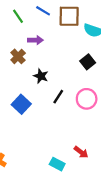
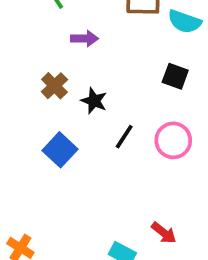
brown cross: (18, 56) -> (54, 86), moved
black square: (88, 62) -> (175, 76), turned -32

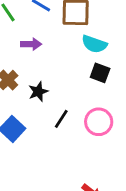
cyan semicircle: (185, 22) -> (94, 44), moved
black star: (94, 101) -> (38, 92), turned 30

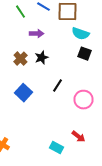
black star: (38, 92) -> (42, 58), moved
pink circle: (99, 122) -> (84, 100), moved

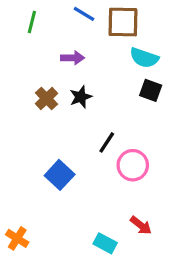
green line: (20, 12) -> (32, 22), moved, turned 48
blue square: (24, 93) -> (60, 175), moved
pink circle: (84, 100) -> (133, 165), moved

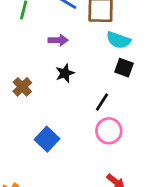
brown cross: (47, 98) -> (22, 87), moved
black line: (107, 142) -> (102, 102), moved

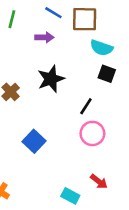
purple arrow: (58, 40) -> (44, 37), moved
black star: (65, 73) -> (51, 79), size x1.5

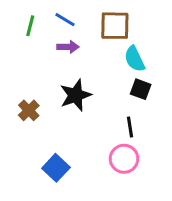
blue line: (53, 13) -> (65, 20), moved
cyan semicircle: (102, 48) -> (135, 59), turned 45
black line: (86, 106) -> (130, 127), moved, turned -42

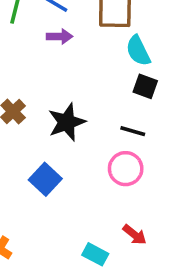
black star: (76, 95) -> (67, 122), moved
black line: (130, 127) -> (133, 131), turned -65

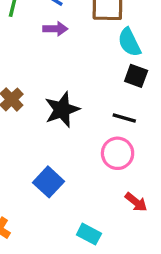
blue square: (45, 179) -> (49, 182), moved
red arrow: (135, 235) -> (136, 202), moved

